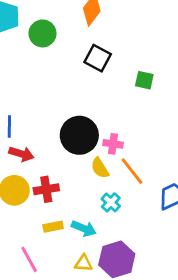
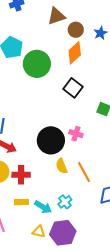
green circle: (42, 33) -> (37, 64), size x1.4
pink cross: (113, 144) -> (76, 134), moved
cyan cross: (111, 202) -> (65, 202), moved

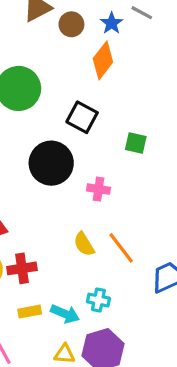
orange diamond: (75, 53) -> (103, 60), moved
black circle: (51, 140) -> (51, 163), moved
cyan cross: (65, 202) -> (98, 300), turned -32

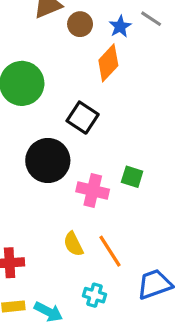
green square: (136, 143) -> (132, 177), moved
pink cross: (99, 189) -> (93, 191), size x1.4
cyan cross: (98, 300) -> (94, 295), moved

